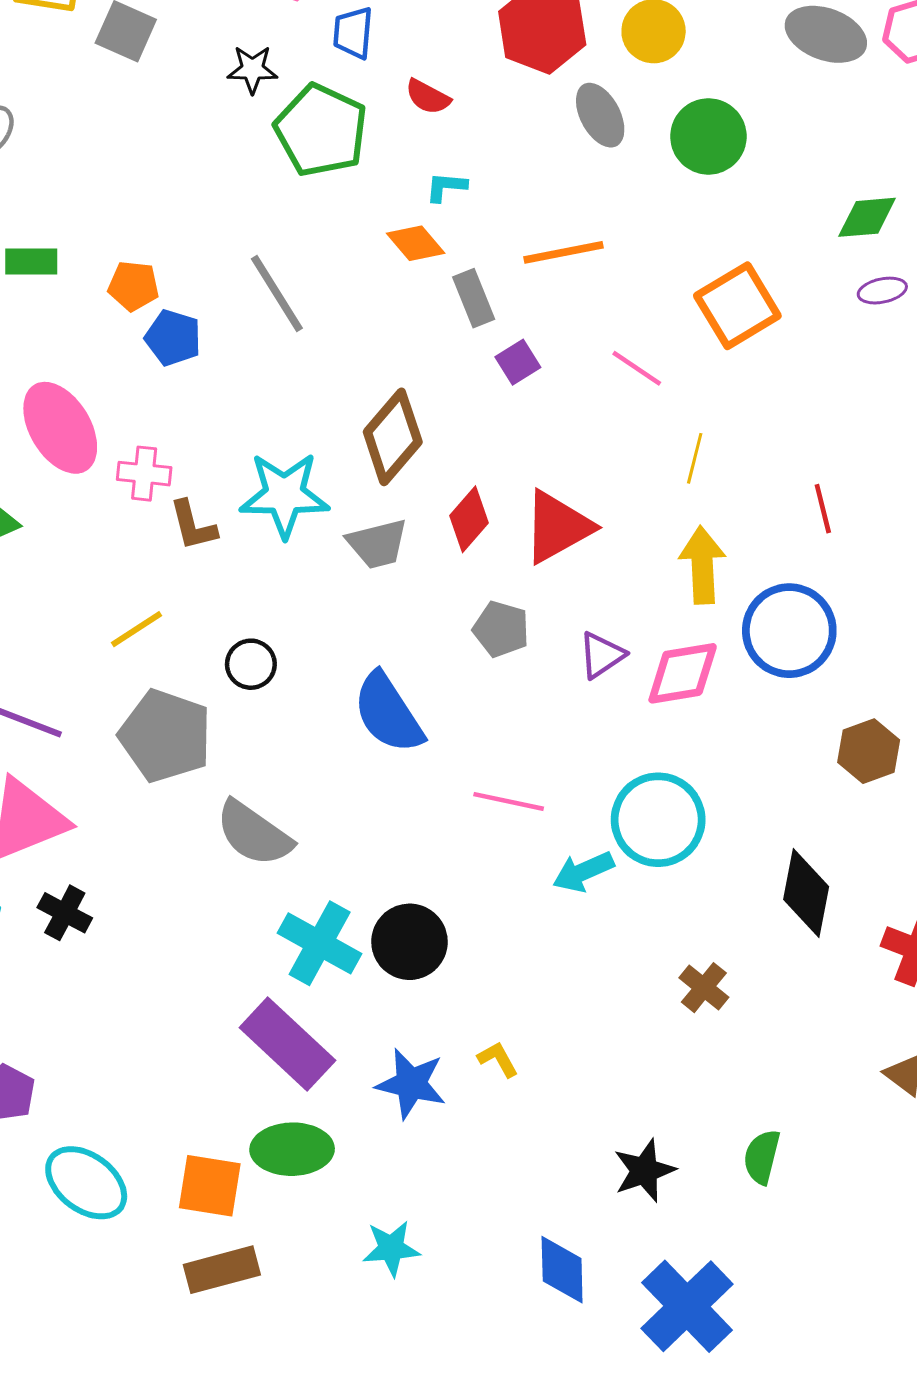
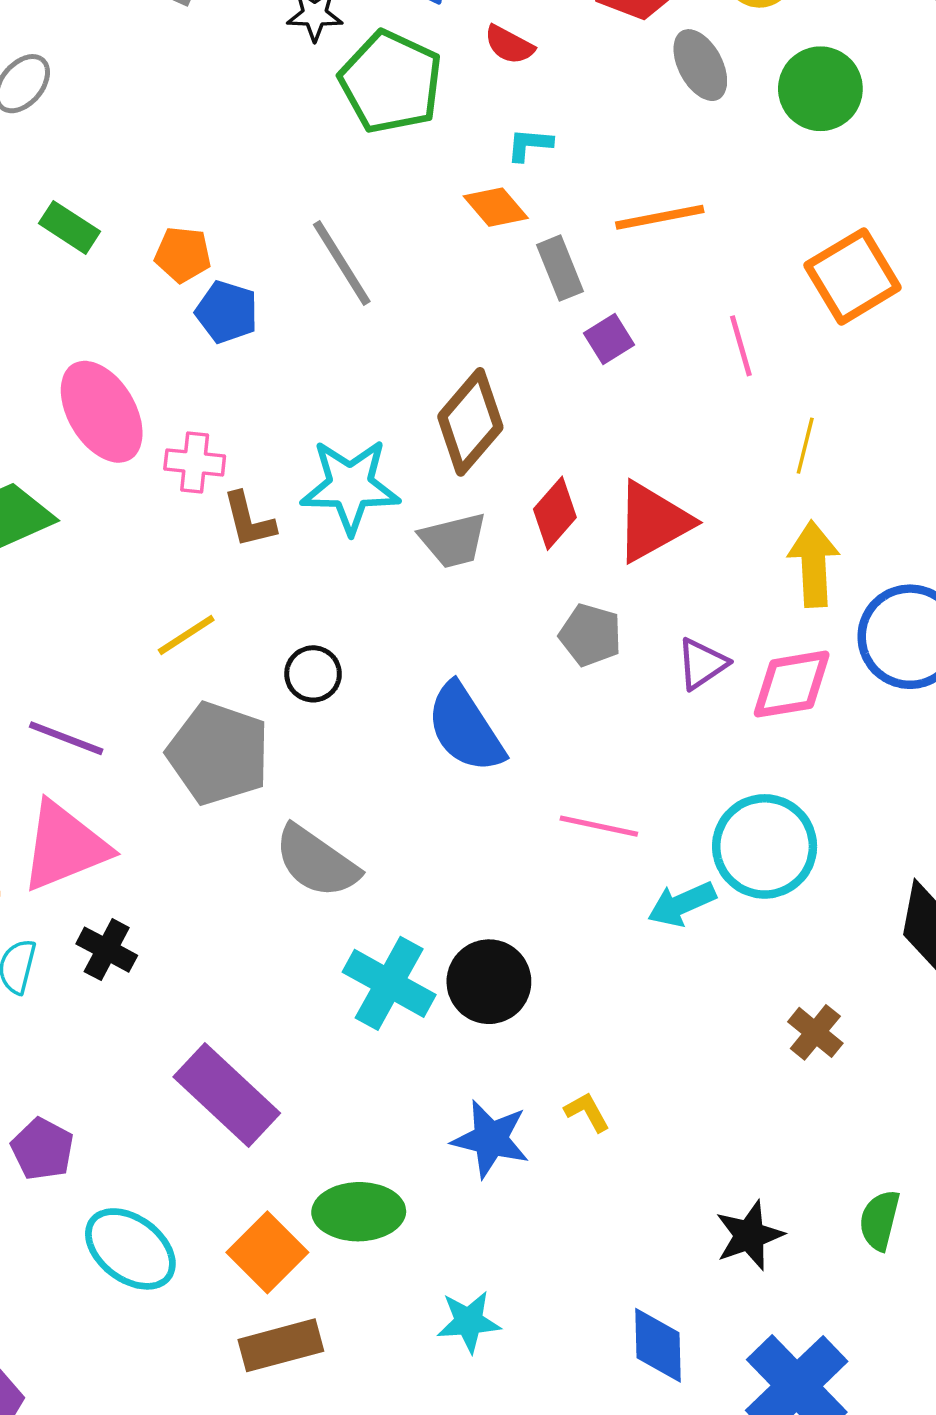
green rectangle: (31, 262) -> (70, 227), turned 33
pink line: (637, 368) -> (741, 346), turned 40
purple rectangle: (287, 1044) -> (227, 1095), moved
orange square: (210, 1186) -> (267, 1252), turned 36

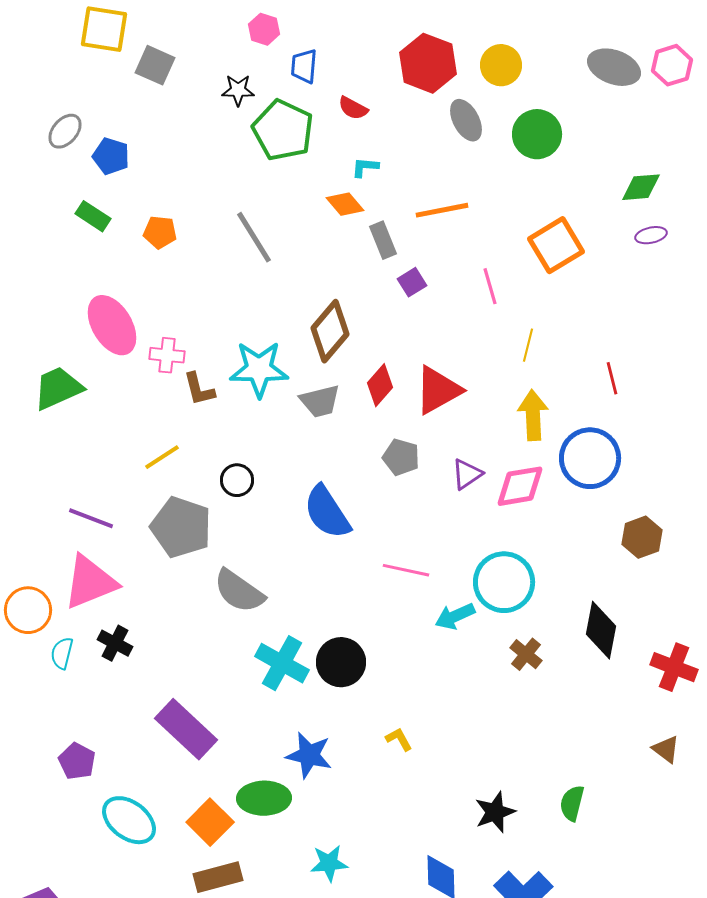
blue pentagon: (227, 312) -> (111, 156), moved
brown cross: (815, 1032) -> (526, 654), moved
blue star: (491, 1139) -> (309, 755), moved

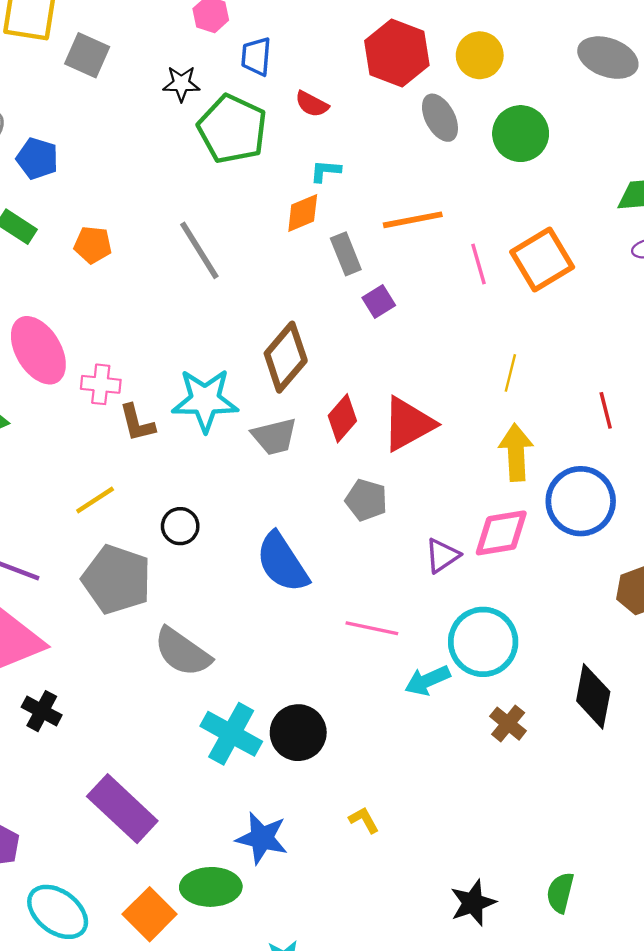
orange diamond: (345, 204) -> (303, 213), turned -72
pink line: (490, 286) -> (479, 264), moved
purple triangle: (467, 474) -> (442, 556), moved

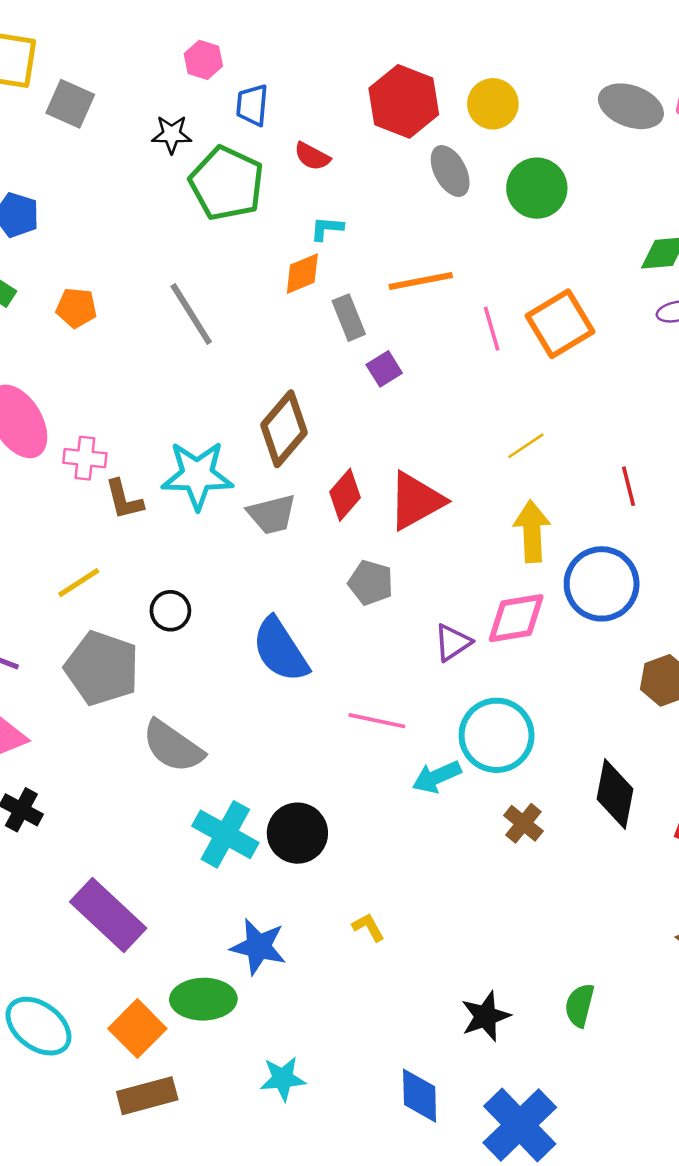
yellow line: (510, 373) -> (526, 446), turned 42

